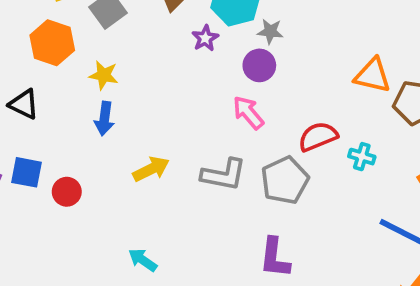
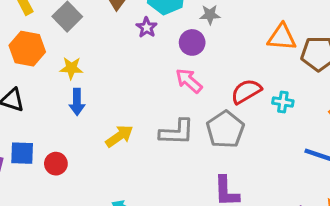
gray star: (270, 31) -> (210, 15), moved

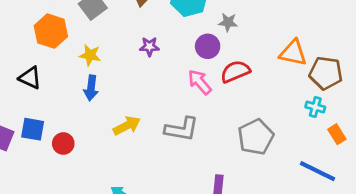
purple star: (147, 27) -> (149, 47), moved, turned 30
red semicircle: (246, 91) -> (235, 72), moved
cyan cross: (283, 102) -> (315, 107), moved
gray pentagon: (225, 130) -> (256, 137), moved

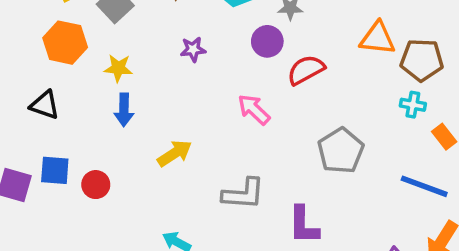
pink arrow: (200, 82) -> (254, 109), moved
gray L-shape: (182, 129) -> (243, 194), moved

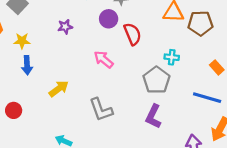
red semicircle: (306, 70) -> (133, 34), turned 100
cyan cross: (413, 105) -> (172, 57), moved
gray L-shape: (243, 194) -> (101, 110), turned 70
purple L-shape: (304, 225) -> (153, 116), moved, turned 30

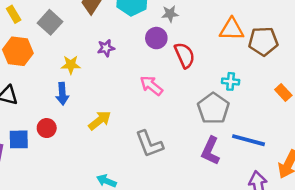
yellow star: (22, 41) -> (71, 65), moved
blue line: (207, 98) -> (248, 140), moved
red circle: (14, 110) -> (47, 128), moved

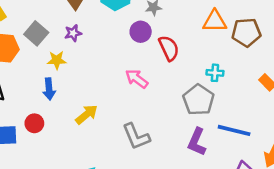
gray square: (50, 22) -> (36, 33), moved
purple star: (106, 48) -> (73, 33), moved

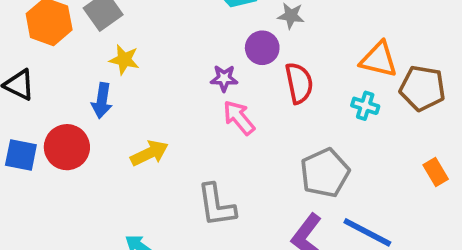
purple star: (73, 33) -> (224, 78), moved
cyan cross: (215, 73) -> (365, 106), moved
red circle: (34, 123) -> (67, 147), size x1.5

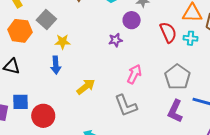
red semicircle: (299, 83) -> (168, 32), moved
pink arrow: (239, 118) -> (134, 74), moved, turned 78
red circle: (67, 147) -> (43, 116), moved

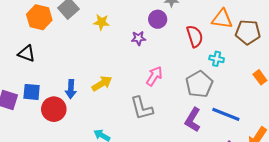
cyan cross: (191, 38) -> (217, 59), moved
yellow star: (63, 42) -> (101, 22), moved
blue arrow: (56, 65) -> (71, 89), moved

